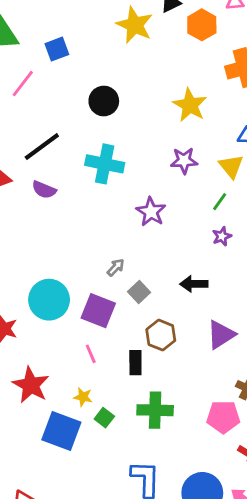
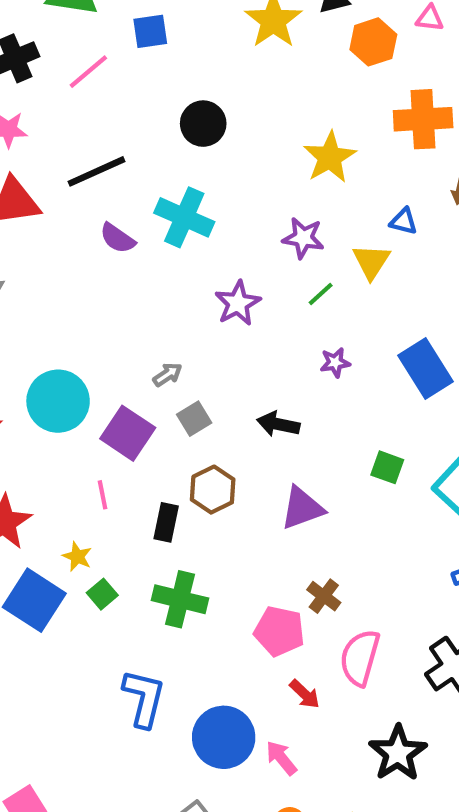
purple semicircle: (44, 190) -> (117, 238), moved
green line: (220, 202) -> (321, 294), moved

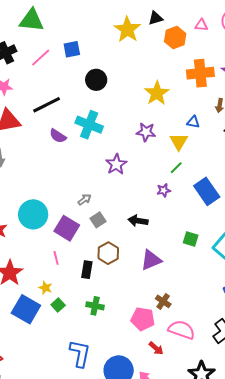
blue square: (150, 31) -> (72, 49), moved
green line: (321, 294) -> (176, 168), moved
green cross: (180, 599) -> (95, 306), size x0.7
pink semicircle: (360, 658) -> (182, 330), turned 96

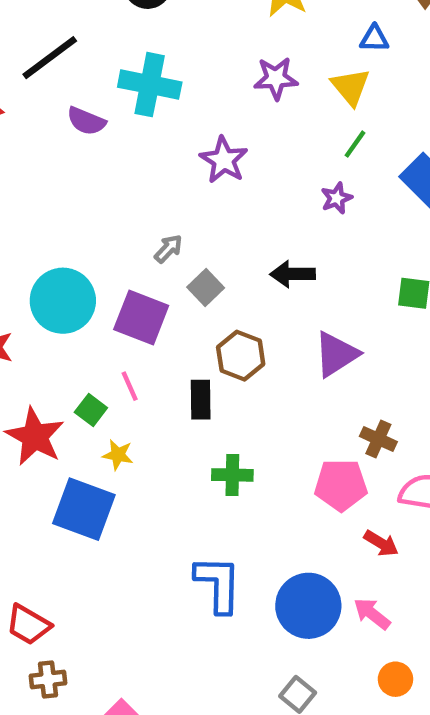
green square: (58, 305) -> (91, 410), moved

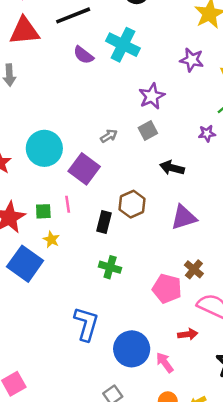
gray square: (206, 288) -> (148, 130), moved
green square: (91, 410) -> (43, 211), turned 35
red arrow: (381, 543) -> (188, 334), moved, turned -54

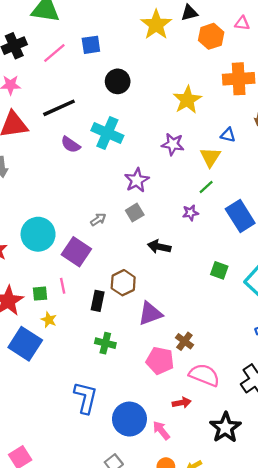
purple triangle: (184, 217) -> (150, 314), moved

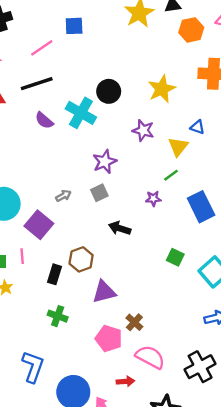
pink line: (54, 53) -> (42, 48), moved
black circle: (118, 81) -> (109, 91), moved

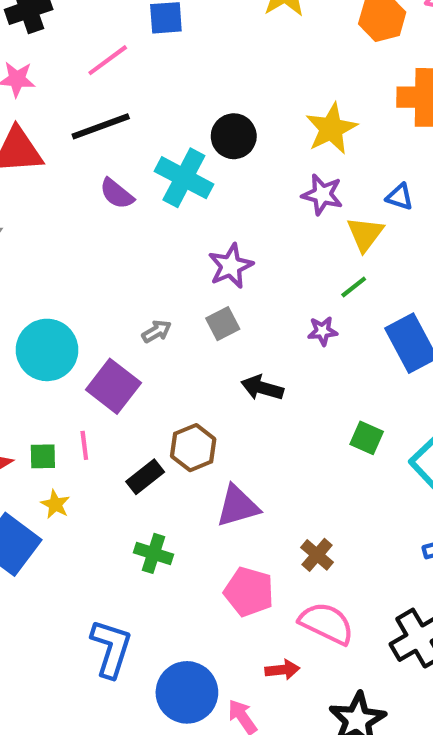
purple star: (143, 130) -> (322, 195), moved
black rectangle: (54, 274) -> (145, 477), turned 36
brown cross: (134, 322) -> (317, 555), moved

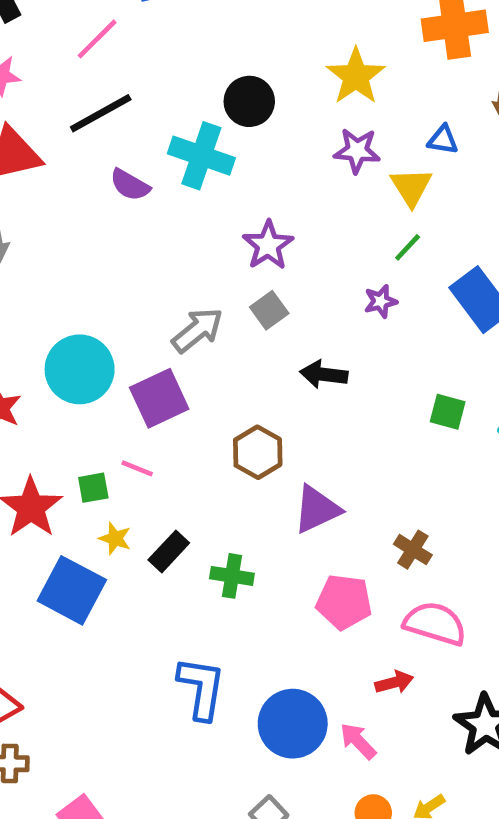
gray arrow: (157, 331) -> (197, 330), size x1.6
purple square: (113, 386) -> (159, 398), turned 36
pink line: (84, 445) -> (137, 468), turned -52
black rectangle: (145, 477) -> (169, 551), moved

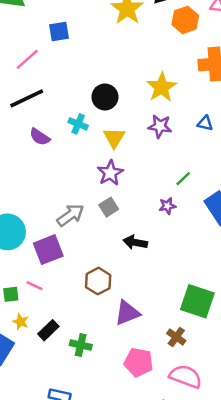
cyan cross: (201, 156) -> (78, 124), size x0.6
yellow triangle: (411, 187) -> (114, 138), moved
green square: (448, 412) -> (197, 301), moved, size x1.8

